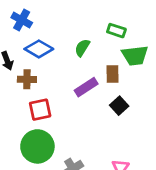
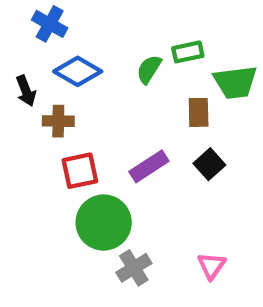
green rectangle: (116, 31) -> (188, 52), moved, turned -30
purple rectangle: (86, 87) -> (149, 166), moved
green circle: (37, 146) -> (104, 223), moved

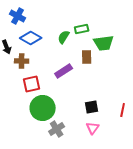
black square: (209, 164) -> (92, 107), moved, turned 32
purple rectangle: (149, 166) -> (64, 71), moved

